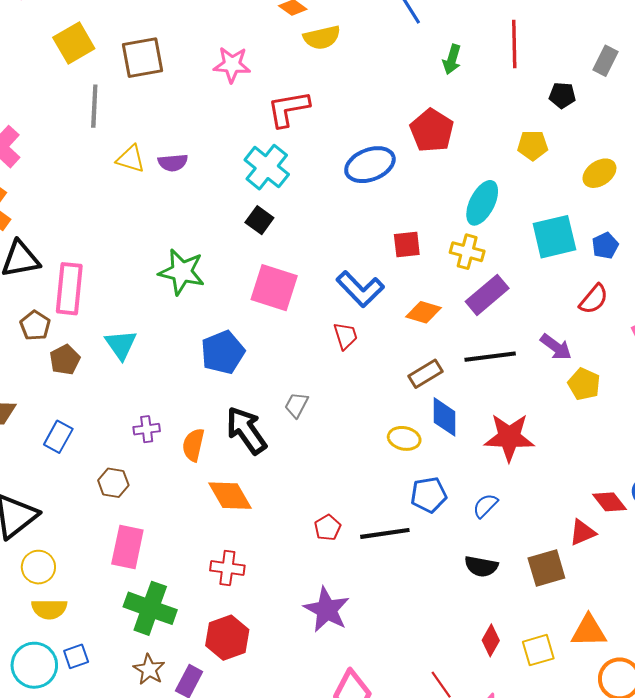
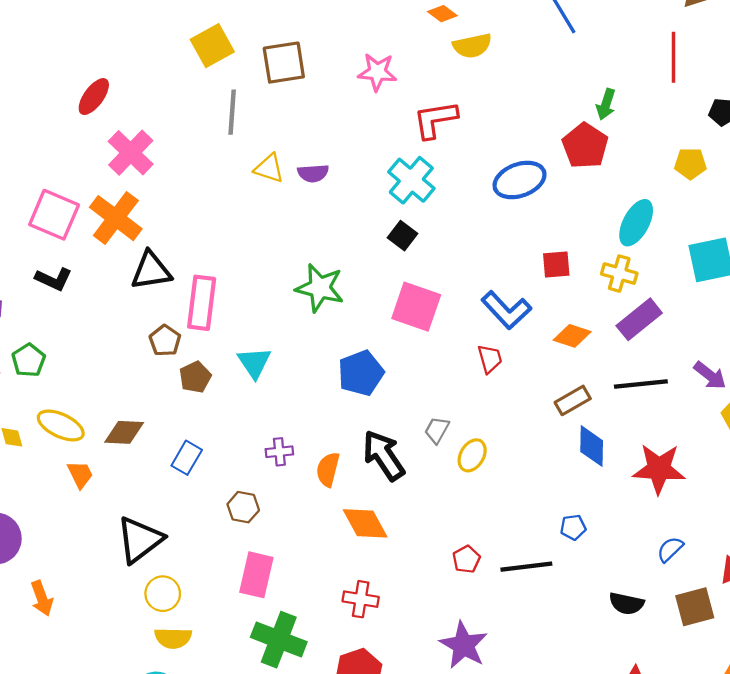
green arrow: (452, 59) -> (606, 104), moved
yellow ellipse: (404, 438) -> (472, 455), moved, turned -72
blue pentagon: (429, 495) -> (573, 527), size x0.7
blue semicircle: (485, 506) -> (670, 549), moved

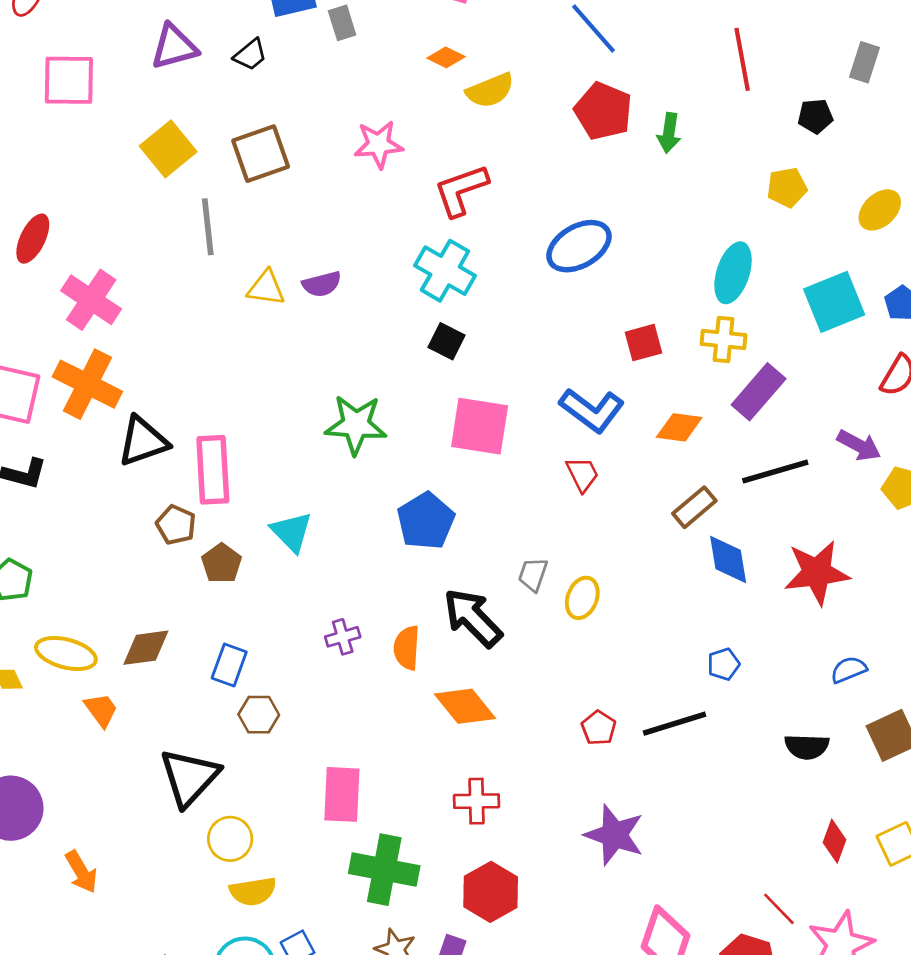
red pentagon: (585, 146) -> (603, 111), moved
brown hexagon: (243, 507) -> (259, 715), moved
blue semicircle: (670, 549) -> (849, 670), turned 32

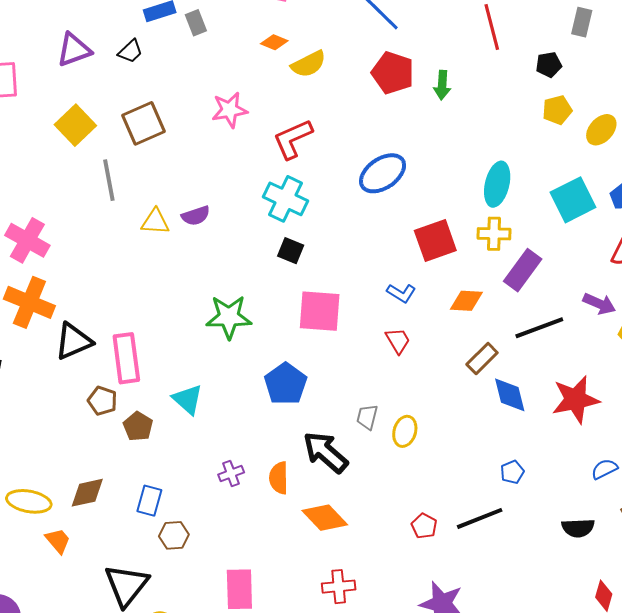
yellow pentagon: (787, 187) -> (557, 110), moved
red square: (643, 343) -> (435, 240), size x1.5
blue L-shape: (592, 410) -> (401, 293), size x0.6

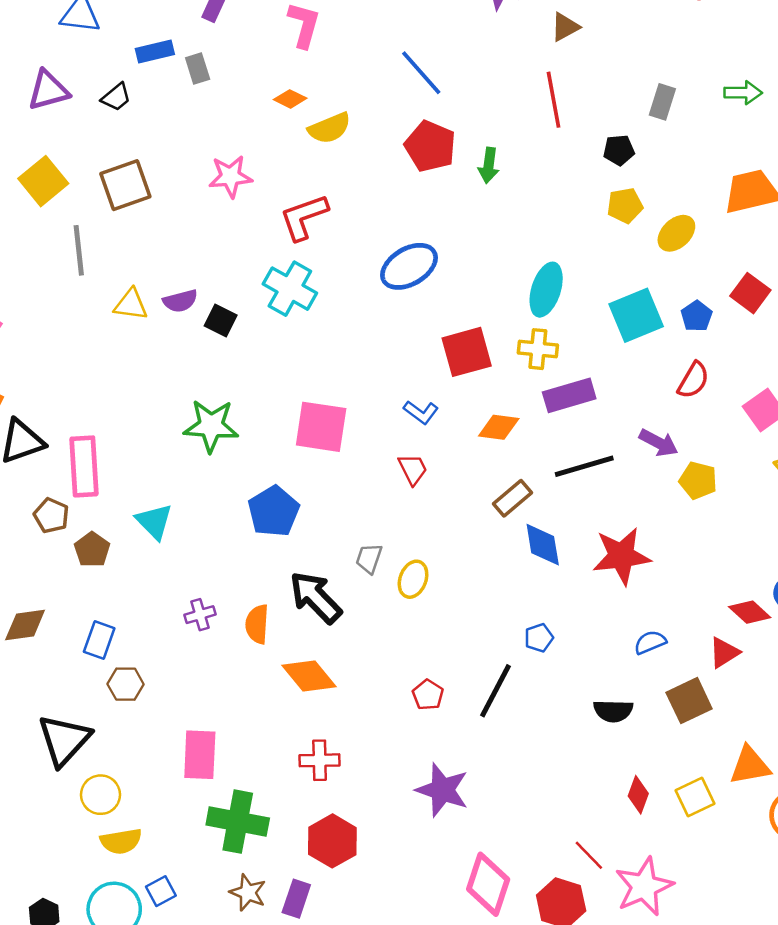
black square: (291, 251) -> (221, 321), moved
purple rectangle: (523, 270) -> (569, 395), turned 33
black line: (480, 518) -> (495, 691), turned -45

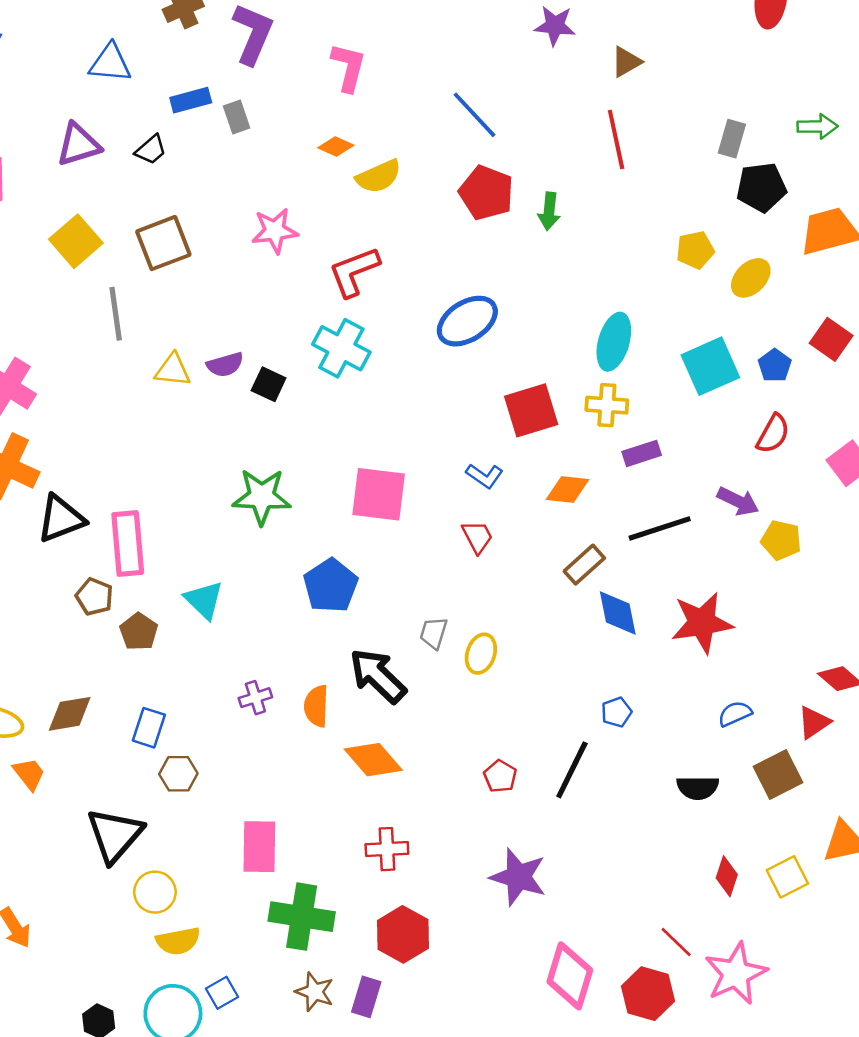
black pentagon: (619, 150) -> (761, 187), moved, size x1.5
purple rectangle: (569, 395) -> (642, 453), size x0.7

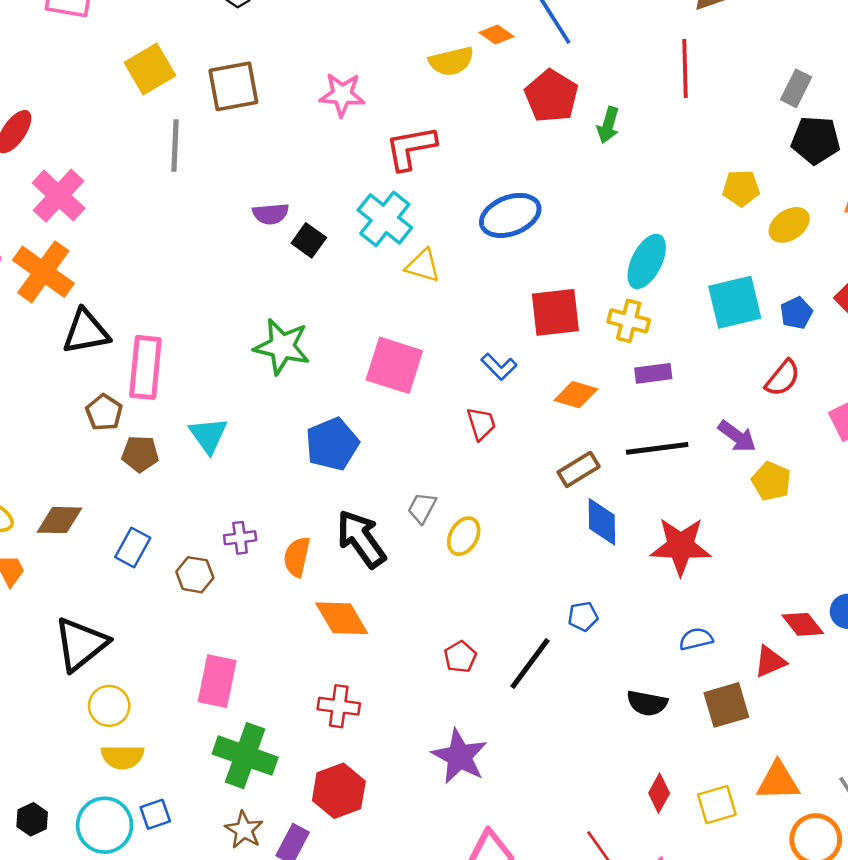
orange diamond: (336, 147) -> (497, 34), moved
yellow triangle: (173, 370) -> (423, 266), moved
brown pentagon: (139, 632) -> (140, 454), turned 30
brown hexagon: (178, 774) -> (195, 575), moved

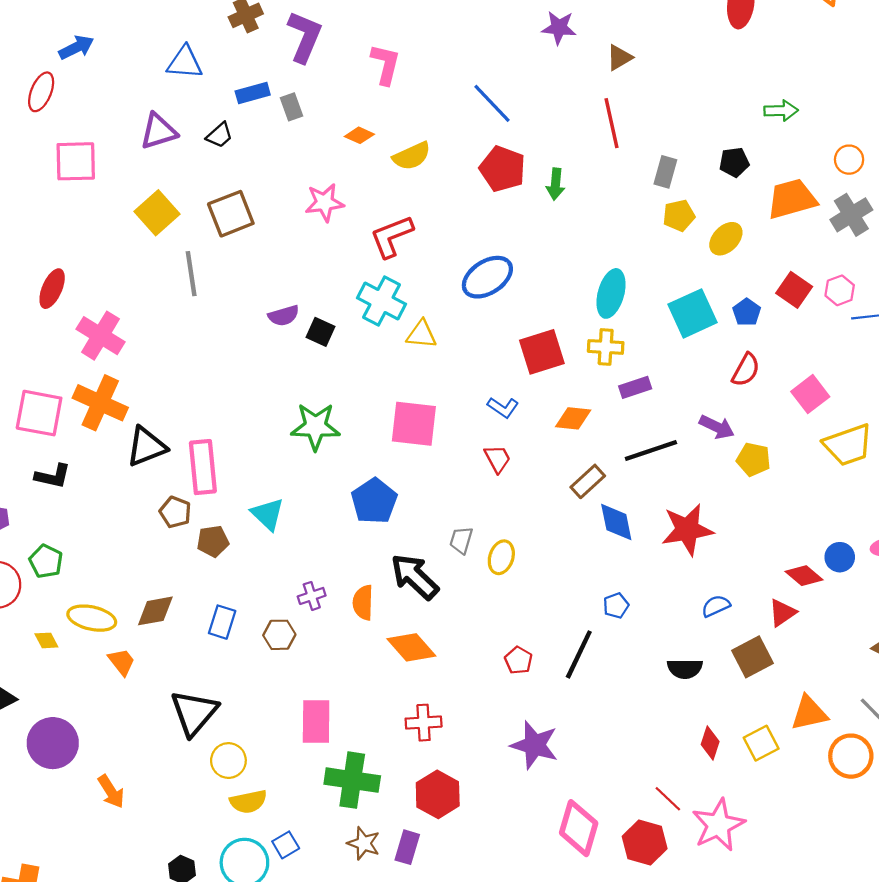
orange diamond: (497, 34) -> (359, 135), moved
gray rectangle: (796, 88) -> (665, 172), moved
black pentagon: (816, 140) -> (734, 162), size x0.7

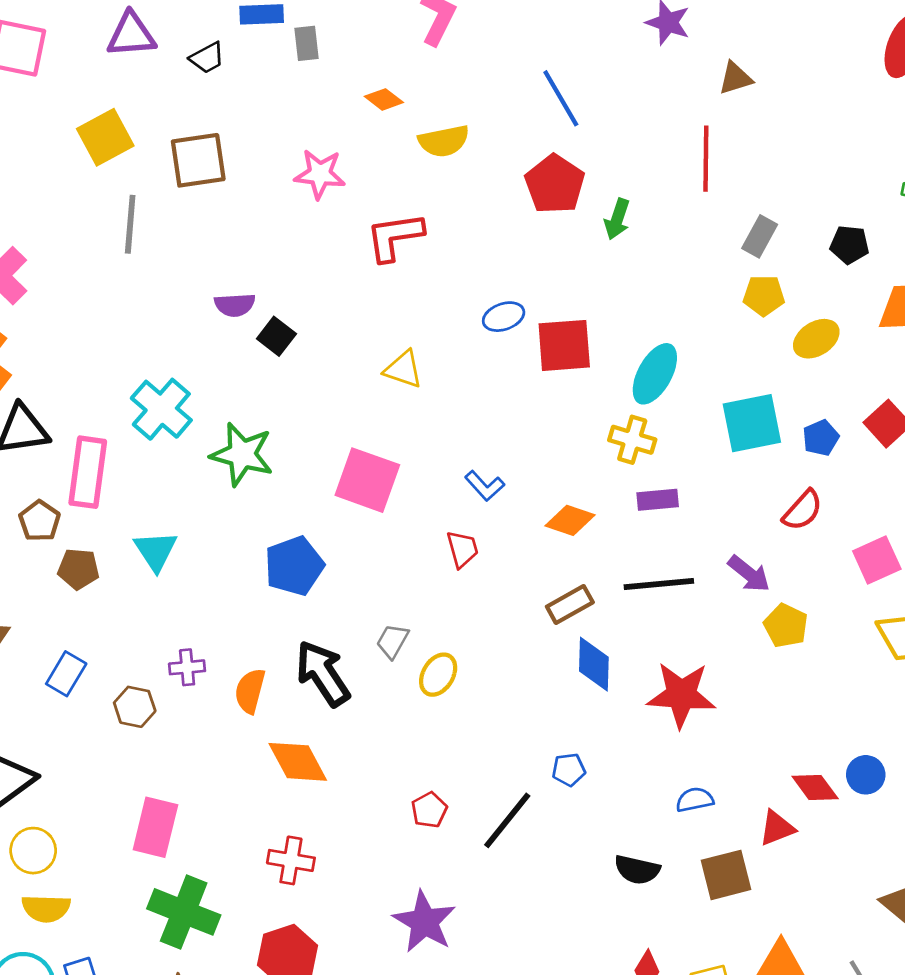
blue ellipse: (487, 277) -> (504, 317), size x0.6
cyan cross: (381, 301) -> (161, 409), moved
red square: (542, 352) -> (564, 345), moved

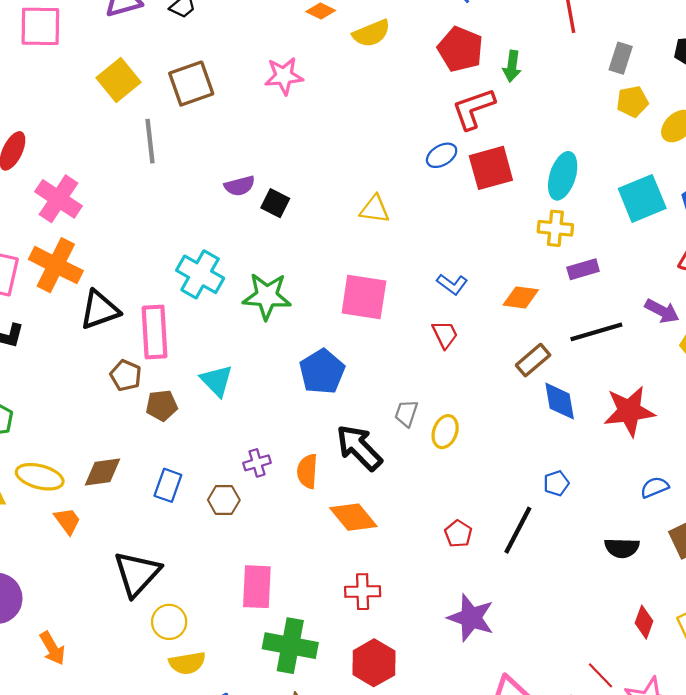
red L-shape: (395, 237) -> (474, 109), moved

